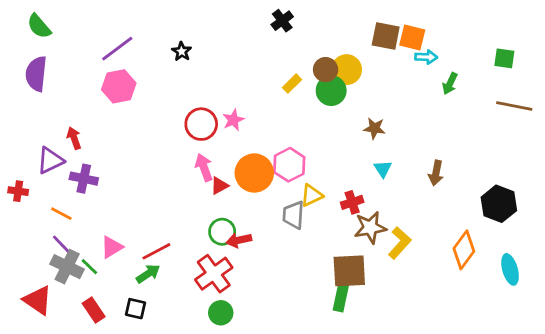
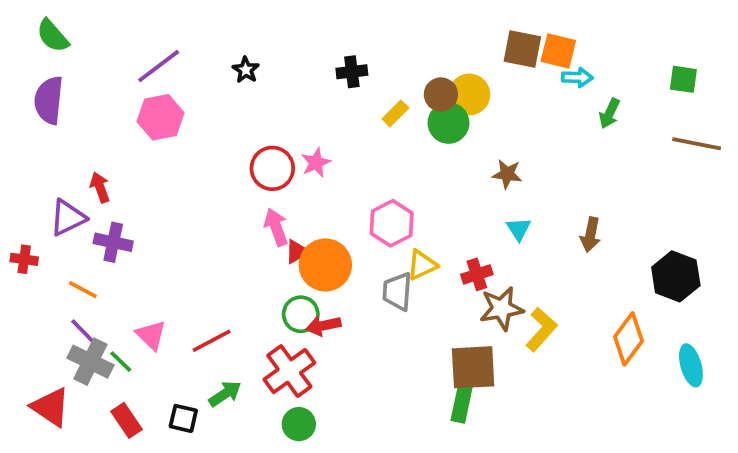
black cross: (282, 21) -> (352, 72), moved, turned 30
orange circle: (254, 173) -> (325, 265), moved
pink triangle: (112, 247) -> (151, 335), turned -45
green arrow: (148, 274) -> (225, 394), moved

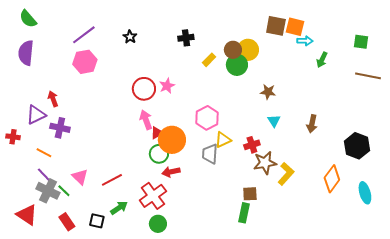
green circle: (301, 314) -> (159, 154), moved
brown square: (473, 367) -> (250, 194), size x0.6

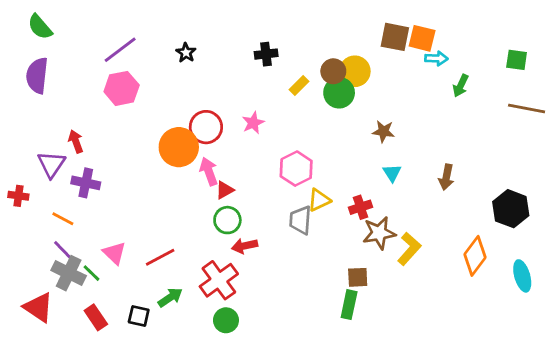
pink star: (167, 86) -> (253, 123), moved
purple triangle: (36, 115) -> (51, 164), turned -30
orange circle: (172, 140) -> (179, 147), moved

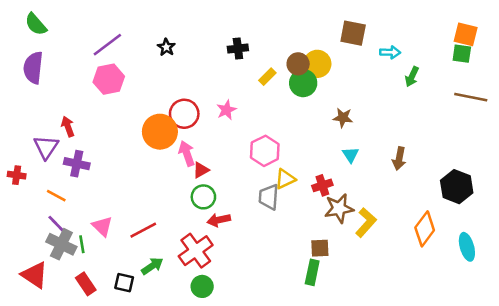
orange square: (422, 38) -> (466, 34), moved
green line: (91, 273) -> (82, 244), turned 36

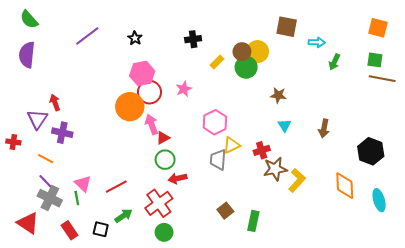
green square: (462, 54) -> (375, 60), moved
pink hexagon: (109, 79) -> (142, 73), moved
orange diamond: (425, 229) -> (345, 186), turned -40
green line: (82, 244) -> (77, 198), moved
brown square: (320, 248) -> (225, 211), moved, turned -35

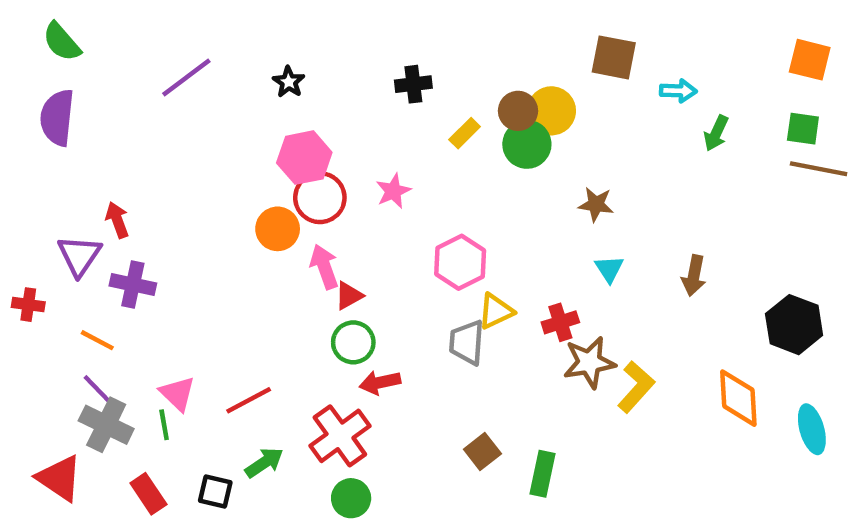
orange circle: (130, 107) -> (278, 229), size x0.7

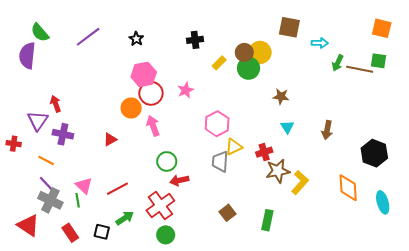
green semicircle: (62, 42) -> (40, 33), moved
brown line: (819, 169) -> (360, 69), moved
red triangle: (349, 296) -> (110, 139), moved
green rectangle: (542, 474) -> (267, 220), moved

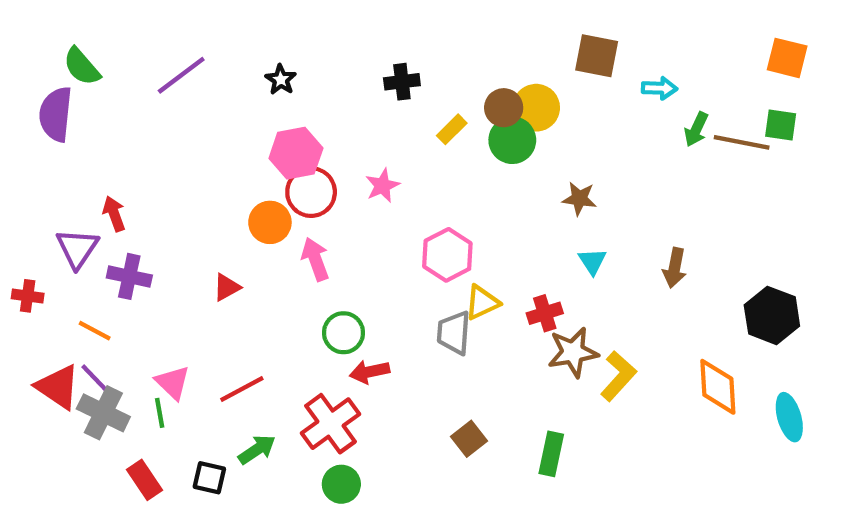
red triangle: (28, 225) -> (58, 387), moved

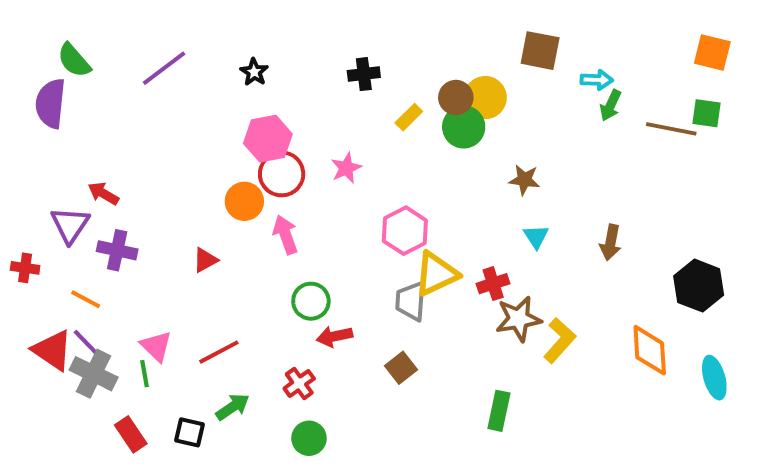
green arrow: (696, 129) -> (611, 105), moved
red arrow: (114, 214) -> (103, 193), turned -40
yellow triangle: (482, 302) -> (436, 274), size x1.4
red cross: (331, 424) -> (299, 383), size x0.6
brown square: (469, 439) -> (401, 368), moved

